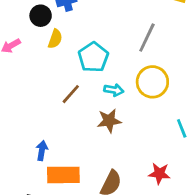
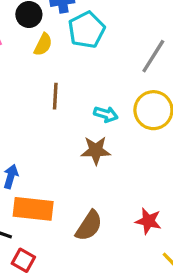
cyan pentagon: (93, 57) -> (87, 30), moved
brown line: (71, 94) -> (55, 96), moved, turned -45

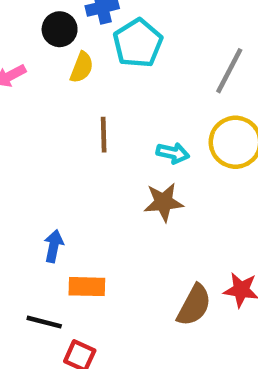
orange rectangle: (33, 209) -> (87, 287), size x0.7
brown semicircle: (89, 226) -> (194, 305), moved

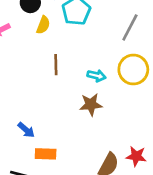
blue arrow: (54, 246) -> (26, 130), turned 120

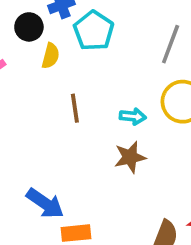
blue arrow: (26, 130) -> (45, 203), size x1.5

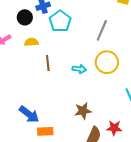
yellow semicircle: (51, 56) -> (31, 42), moved, turned -112
brown star: (130, 157) -> (83, 111), moved

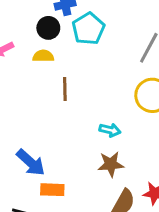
black circle: (25, 17) -> (48, 28), moved
cyan arrow: (79, 69) -> (110, 130), moved

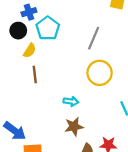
yellow semicircle: (43, 56) -> (30, 51), moved, turned 128

